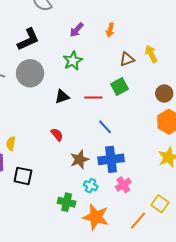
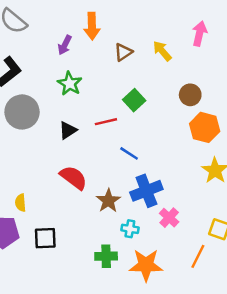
orange arrow: (110, 30) -> (92, 26), moved, size x1.5
brown triangle: (127, 59) -> (123, 52), moved
red semicircle: (57, 135) -> (73, 178), size x1.6

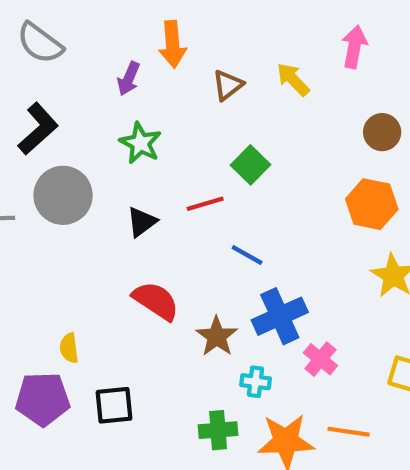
brown circle: (190, 95) -> (382, 132), moved
orange line: (198, 256) -> (348, 432), moved, turned 75

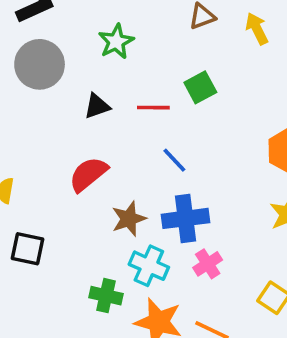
red semicircle: (156, 301) -> (88, 174), turned -90
cyan cross: (256, 382) -> (149, 266), size x1.5

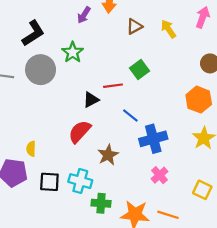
green star: (116, 42) -> (73, 52), moved
black triangle: (97, 106) -> (91, 100), moved
blue cross: (185, 218) -> (153, 139), moved
cyan cross: (149, 266) -> (80, 181), moved

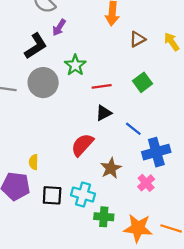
purple arrow: (84, 15) -> (59, 27), moved
red line: (113, 86) -> (102, 86), moved
black triangle: (91, 100) -> (104, 113), moved
pink cross: (160, 175) -> (146, 183), moved

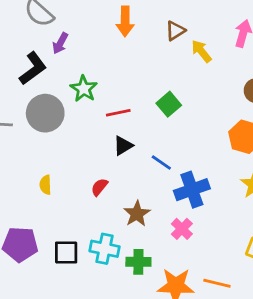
brown triangle: (137, 39) -> (175, 31), moved
red semicircle: (82, 145) -> (99, 187), size x0.6
yellow semicircle: (34, 162) -> (45, 185), moved
green cross: (104, 217) -> (138, 262), moved

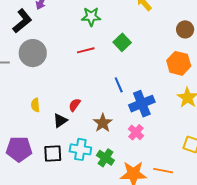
green star: (84, 89) -> (91, 17), moved, turned -30
black triangle: (123, 146) -> (60, 120), moved
blue line: (161, 163) -> (119, 85), turned 35
green cross: (138, 262) -> (105, 158), turned 36

